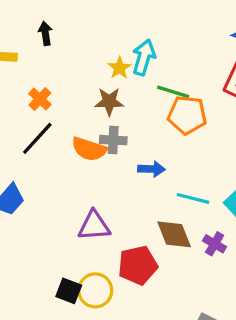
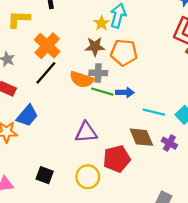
green line: (173, 92) -> (102, 92), moved
orange cross: (40, 99) -> (47, 46), size x1.6
orange pentagon: (187, 115) -> (124, 53), moved
black square: (69, 291) -> (45, 175), moved

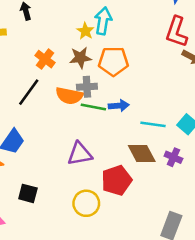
orange cross: (47, 46) -> (45, 59), moved, size x0.7
black square: (45, 175) -> (28, 193), moved

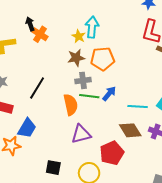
orange cross: (45, 59) -> (40, 34), moved
orange semicircle: (69, 96) -> (71, 105), moved, turned -110
blue arrow: (119, 106) -> (109, 94), turned -42
black square: (28, 193) -> (53, 168), moved

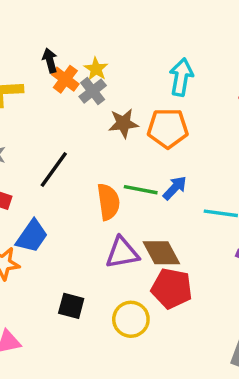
cyan arrow: (92, 27) -> (181, 77), moved
yellow star: (79, 36) -> (96, 69), moved
gray cross: (83, 80) -> (93, 91), moved, turned -35
brown diamond: (130, 130) -> (161, 253), moved
red pentagon: (112, 153) -> (172, 288), turned 30

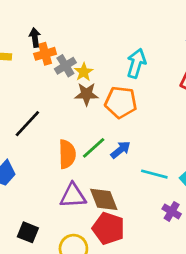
yellow star: (96, 69) -> (84, 72), moved
orange cross: (65, 79) -> (45, 54), turned 30
green line: (141, 190) -> (94, 148), turned -60

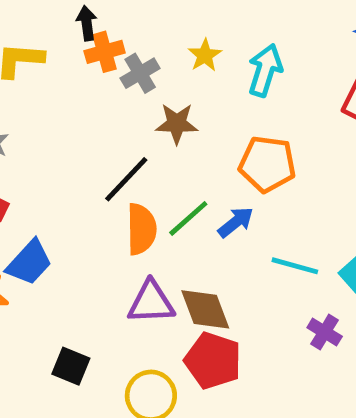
yellow star: (84, 72) -> (205, 55), moved
orange pentagon: (121, 102) -> (267, 164), moved
black line: (27, 124) -> (126, 179), moved

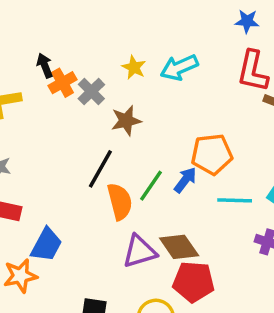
cyan arrow: (265, 70) -> (179, 67), turned -117
orange pentagon: (267, 164) -> (212, 154), moved

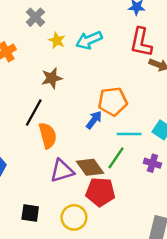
gray cross: (91, 92) -> (35, 17), moved
green line: (151, 186) -> (116, 158), moved

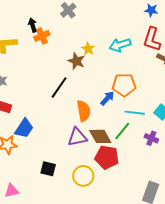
yellow star: (57, 40) -> (88, 49), moved
cyan arrow: (89, 40) -> (120, 45), moved
brown star: (52, 78) -> (76, 61), turned 30
orange semicircle: (48, 135) -> (84, 111), moved

